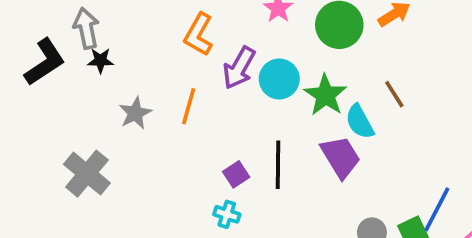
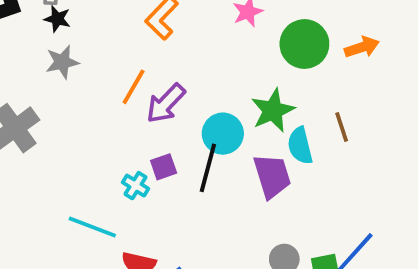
purple arrow: (239, 68) -> (166, 103), moved
cyan circle: (279, 79) -> (223, 134), moved
gray star: (135, 113) -> (62, 62), moved
cyan cross: (227, 214) -> (136, 186), moved

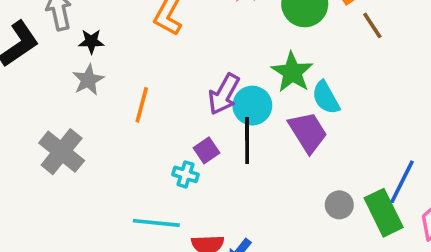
black star: (57, 19) -> (91, 41), moved
orange line: (134, 87) -> (142, 105), moved
purple arrow: (166, 103) -> (224, 94), moved
brown line: (342, 127) -> (372, 25), moved

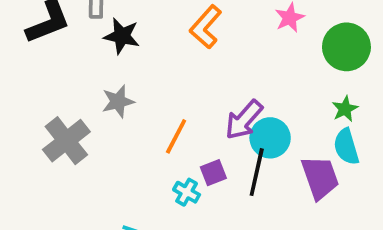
black star: (91, 41) -> (122, 36), size x1.4
green star: (292, 72) -> (345, 109), moved, size x0.6
gray star: (88, 80) -> (118, 101), moved
orange line: (142, 105) -> (176, 136), moved

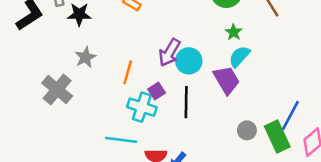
cyan semicircle: (346, 147) -> (239, 57), turned 70
black line: (257, 172) -> (186, 102), moved
cyan cross: (187, 192) -> (142, 107), size x1.6

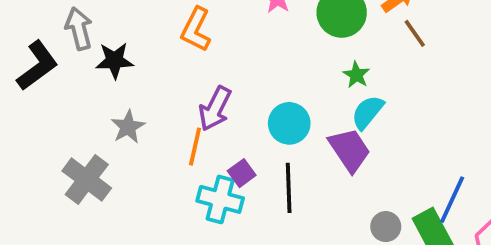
purple arrow: (169, 53) -> (215, 109), moved

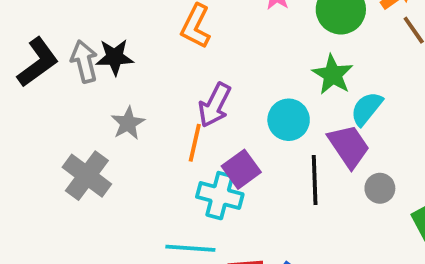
gray arrow: (79, 29) -> (84, 61), moved
green star: (356, 75) -> (333, 75), moved, size x1.5
purple square: (242, 173) -> (241, 169), size x1.4
black line: (289, 188) -> (315, 180), moved
gray circle: (386, 227) -> (380, 188), moved

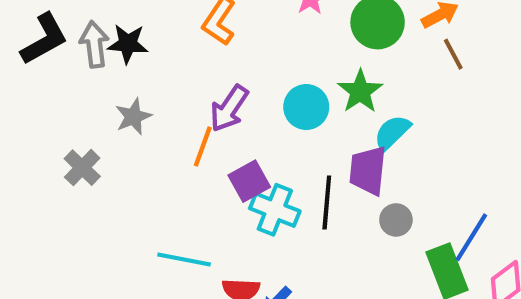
cyan circle: (289, 120) -> (306, 107), moved
purple trapezoid: (349, 146) -> (368, 170), turned -147
gray cross: (87, 176) -> (82, 168), size x0.7
cyan cross: (220, 196) -> (275, 210), moved

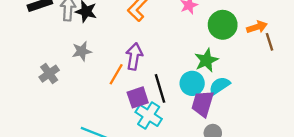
brown line: (453, 54) -> (270, 42), moved
cyan circle: (306, 107) -> (192, 83), moved
purple arrow: (229, 108) -> (134, 56), turned 145
black line: (327, 203) -> (160, 88), moved, turned -32

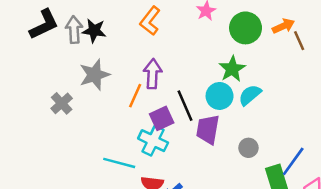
gray star: (82, 51) -> (95, 75), size x1.4
purple trapezoid: (203, 104) -> (208, 129), moved
cyan cross: (149, 115) -> (153, 141), moved

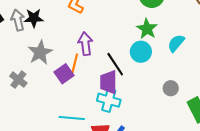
cyan semicircle: (250, 95) -> (176, 43), moved
purple square: (162, 118) -> (64, 74), moved
purple trapezoid: (208, 129) -> (108, 82), moved
cyan cross: (153, 141) -> (109, 100), moved

